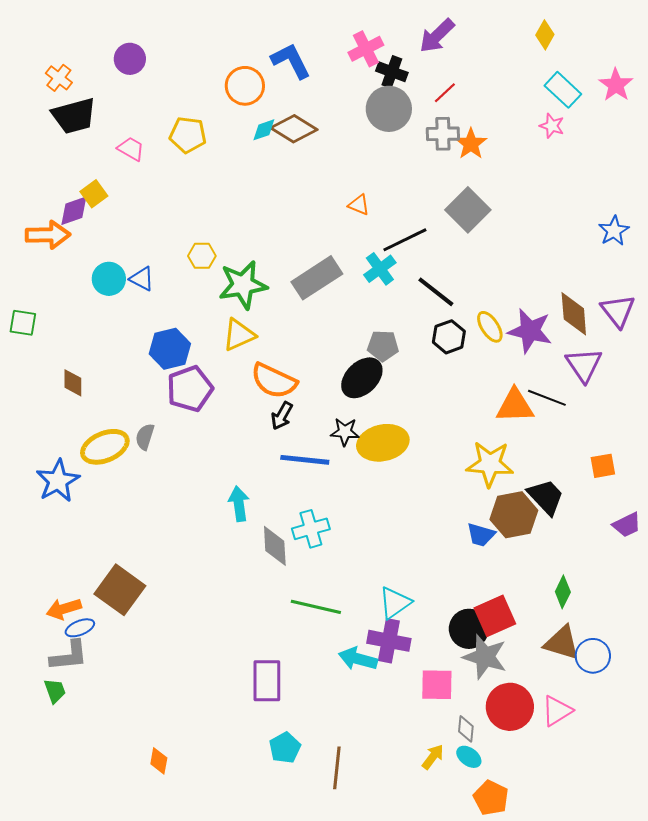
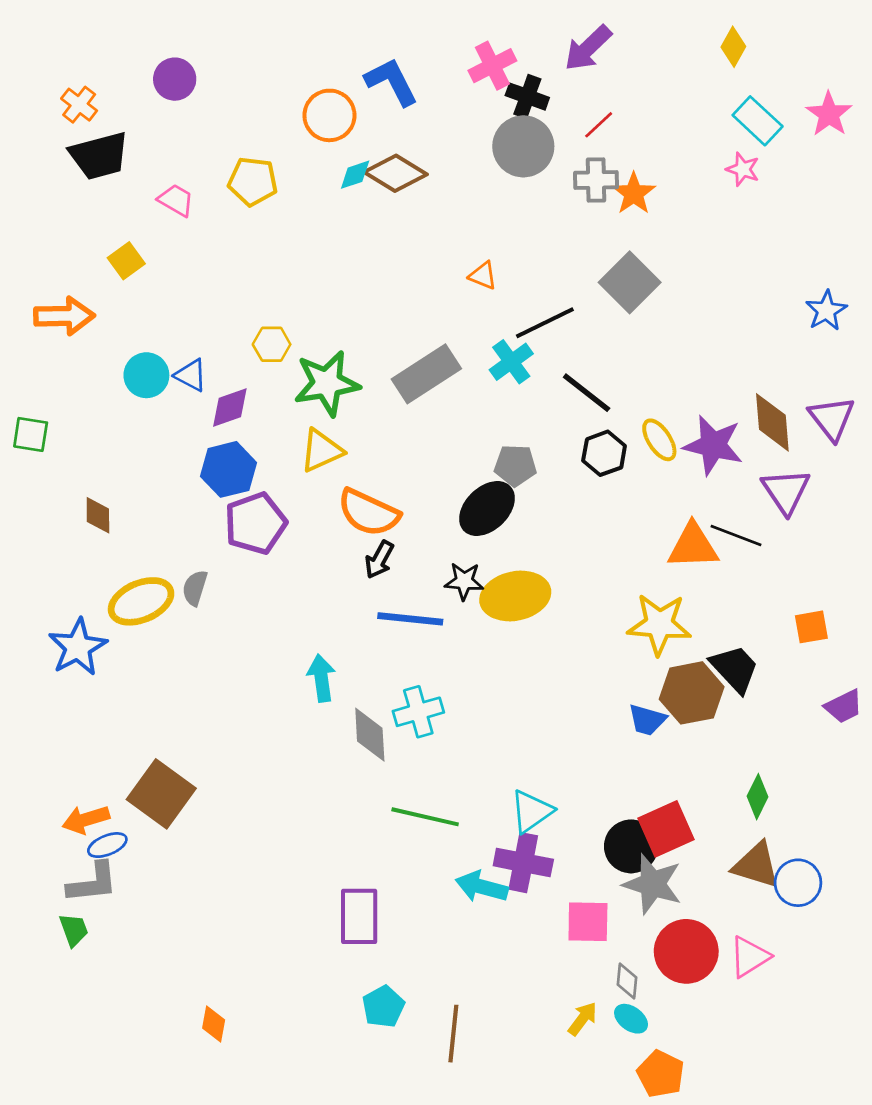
purple diamond: (74, 211) -> (230, 408), moved

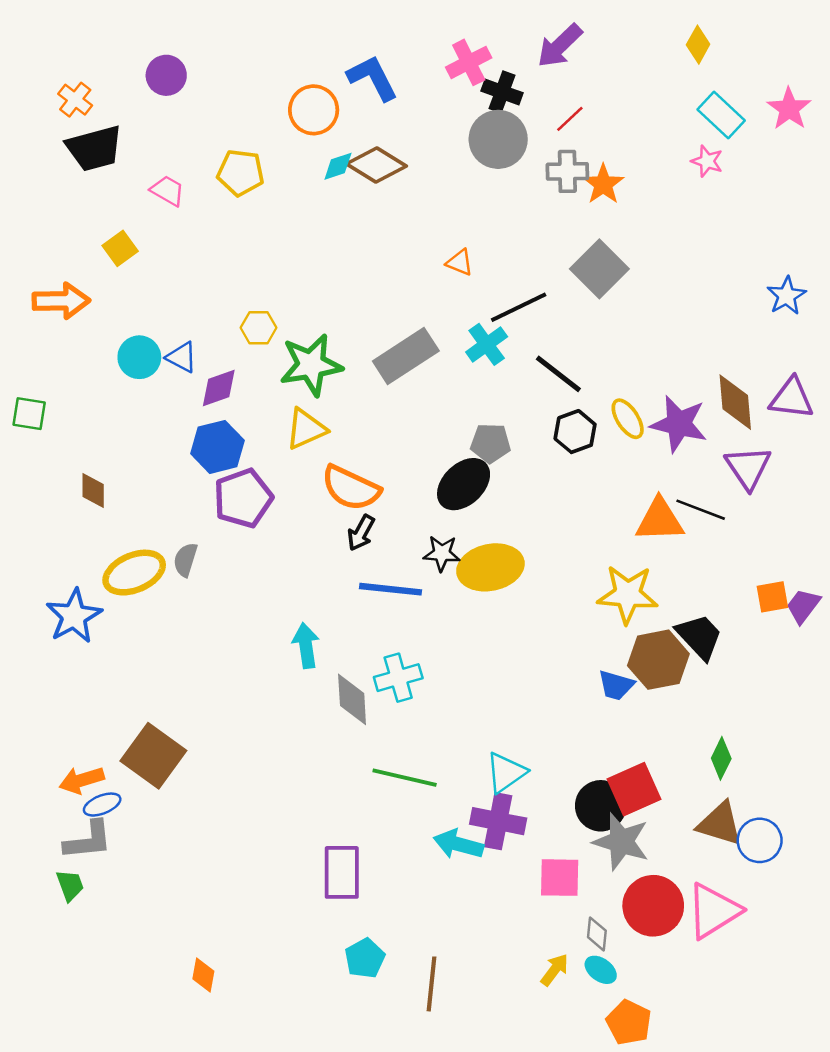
purple triangle: (832, 418) -> (792, 398), turned -45
purple trapezoid: (844, 706) -> (803, 606), moved, turned 153
pink triangle: (749, 957) -> (713, 911), size x1.4

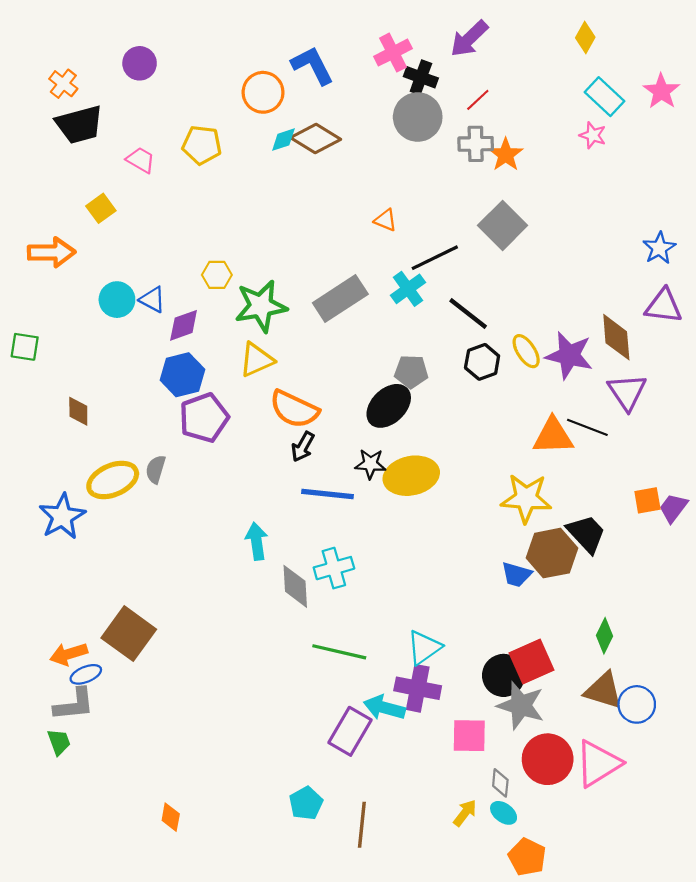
purple triangle: (792, 398) -> (664, 306), moved
purple rectangle: (342, 872) -> (350, 731), moved, turned 30

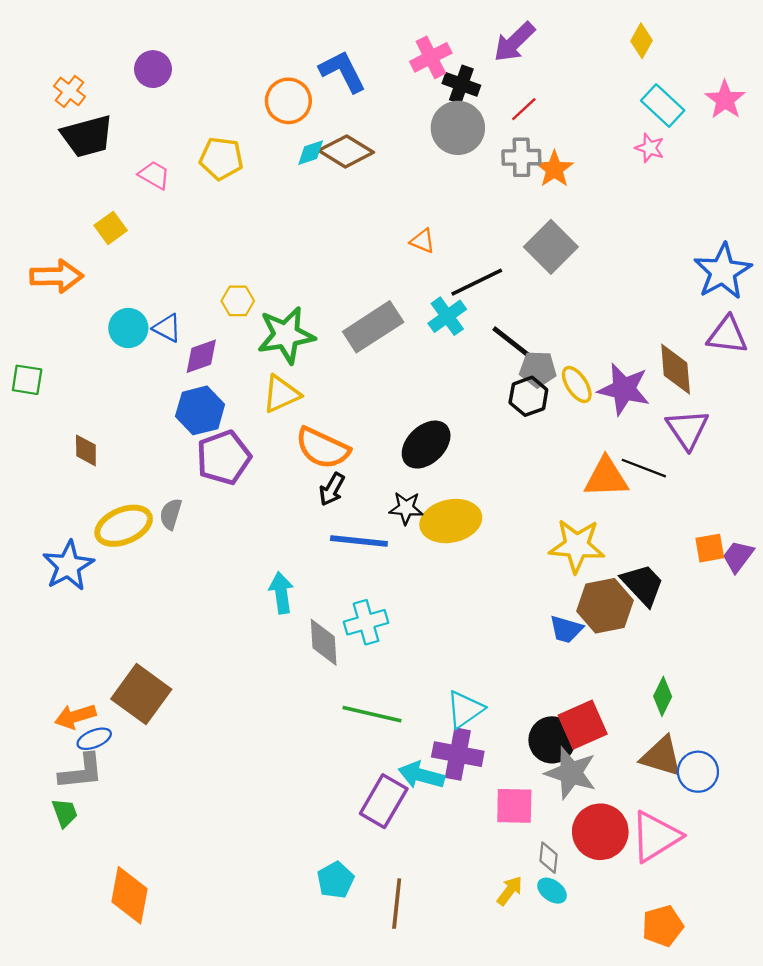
blue star: (659, 248) -> (723, 272), size x1.6
gray pentagon: (411, 372) -> (538, 369), moved
orange diamond: (171, 817) -> (129, 895), moved, size x1.8
orange pentagon: (527, 857) -> (663, 926), moved, turned 30

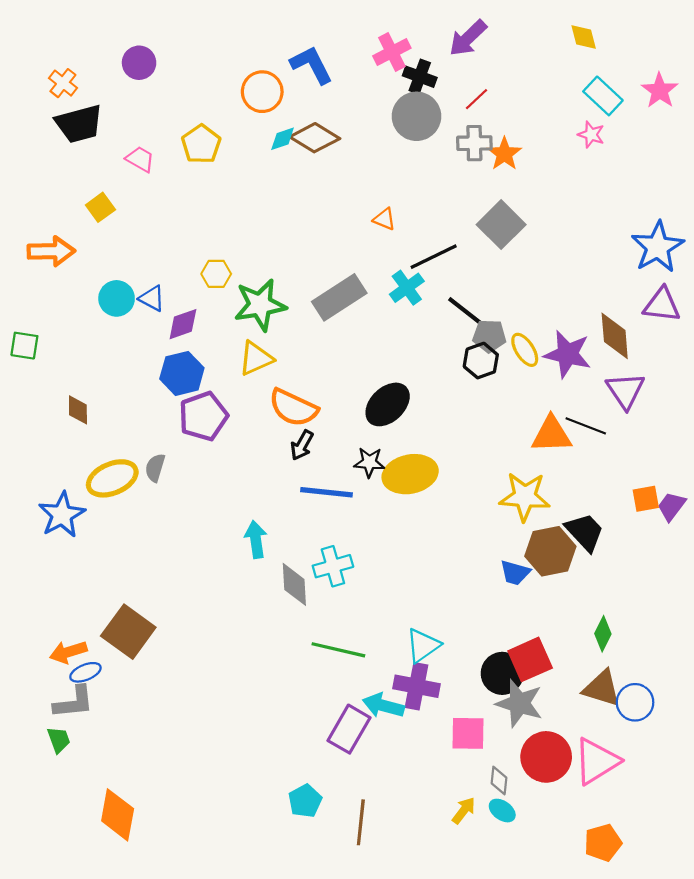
yellow diamond: (641, 41) -> (584, 37), turned -44
yellow pentagon: (221, 159) -> (201, 144), turned 30

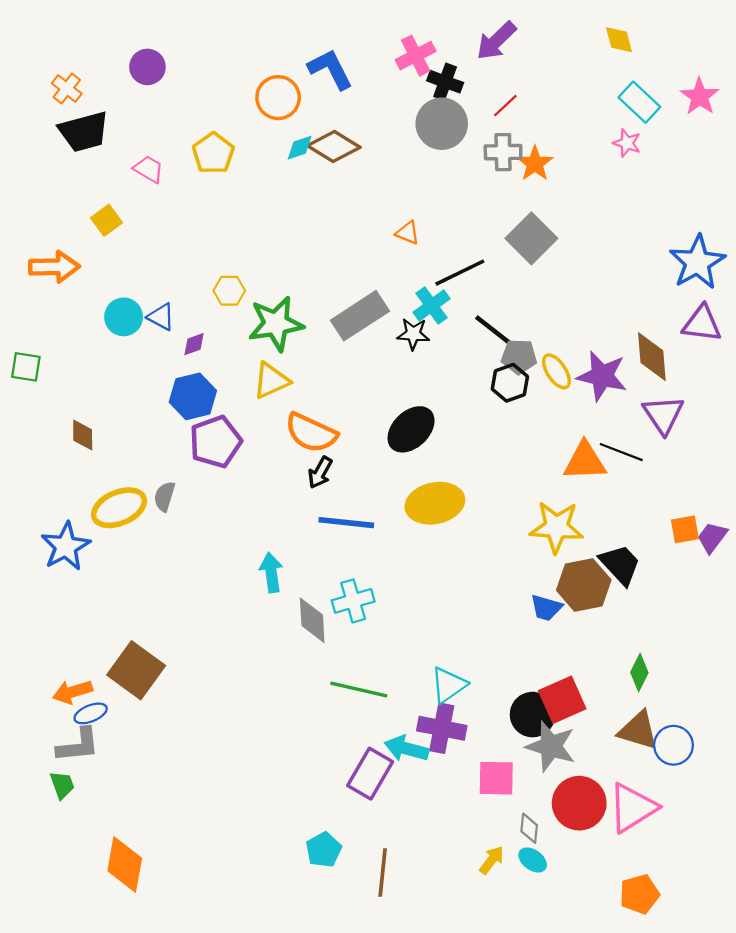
purple diamond: (183, 324) -> (194, 344), size x0.7
black star: (369, 462) -> (413, 334), moved

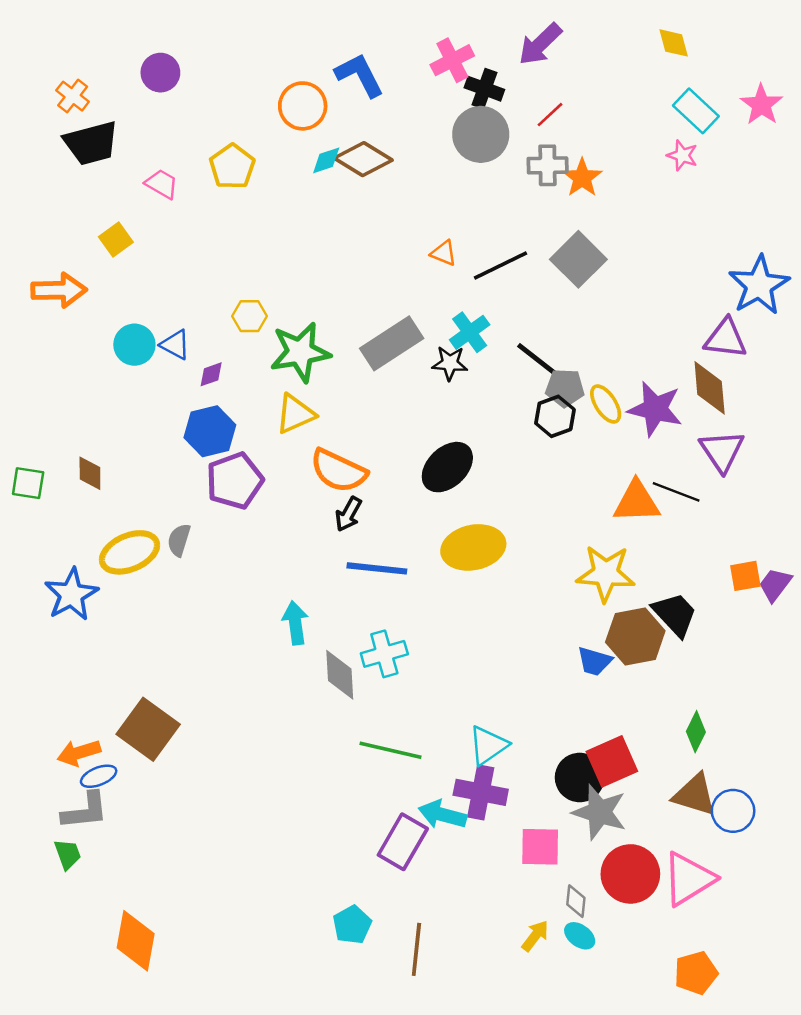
black line: (460, 273) -> (501, 265), moved
purple triangle: (702, 324) -> (726, 338), moved
green square: (26, 367) -> (28, 483), moved

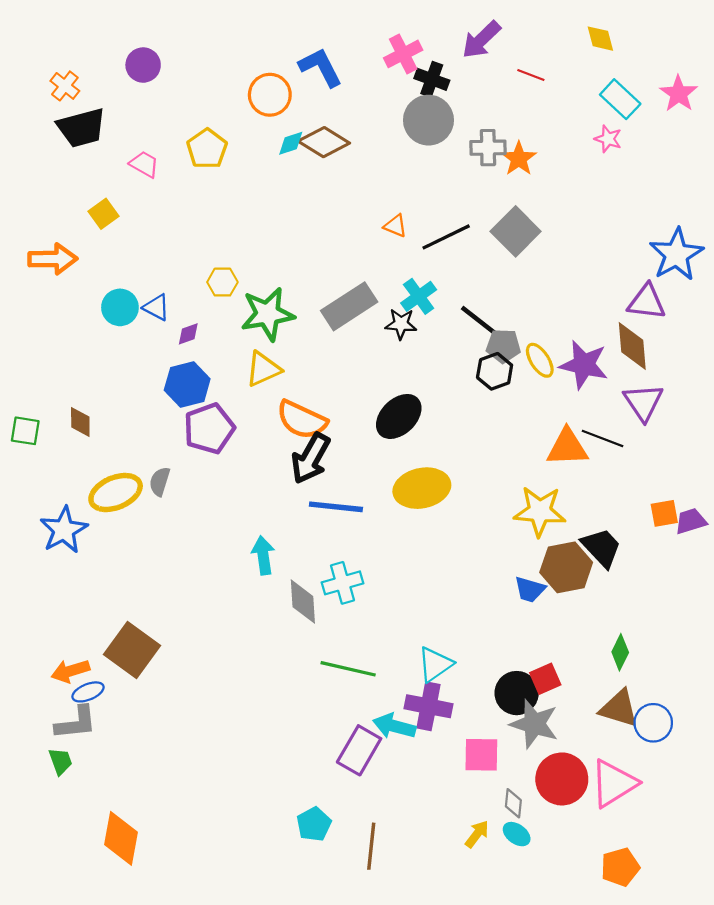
red line: (550, 115) -> (531, 75), moved, turned 64
black arrow: (348, 514) -> (311, 458), size x1.6
purple trapezoid: (775, 585) -> (691, 521), turned 36
red square: (612, 761) -> (545, 679), size x0.7

